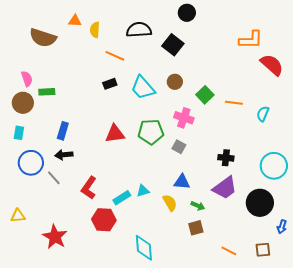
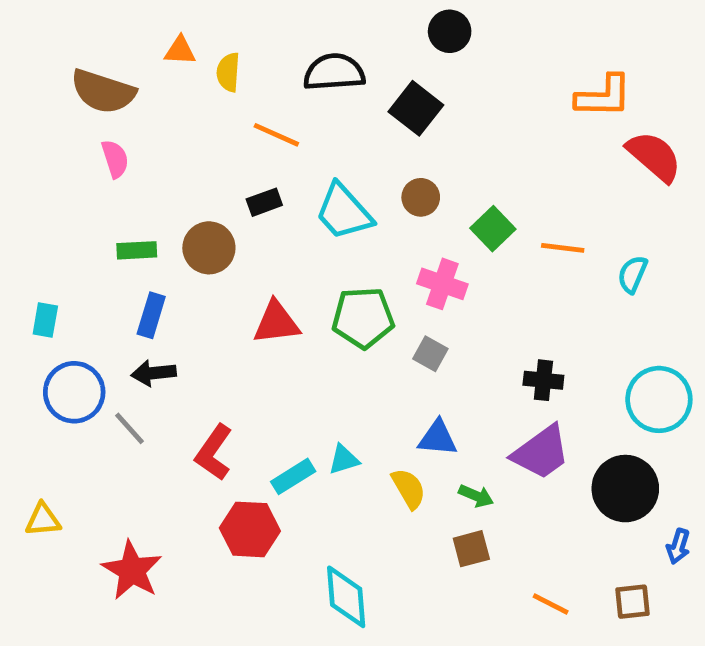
pink semicircle: (27, 79) -> (115, 159), moved
green rectangle: (47, 92) -> (137, 250), moved
brown circle: (23, 103) -> (209, 248), moved

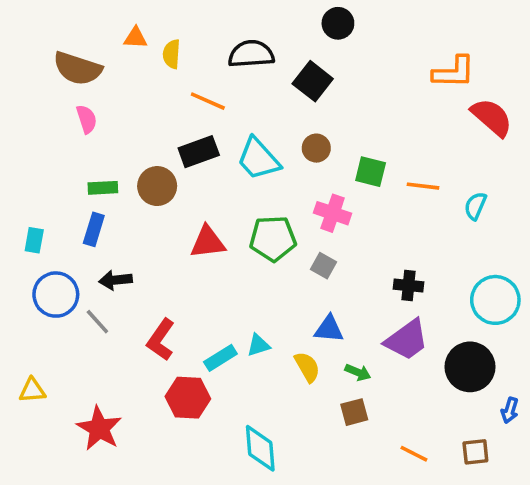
black rectangle: (264, 202) -> (199, 152), size x1.5
green square: (493, 229) -> (371, 172), turned -32
blue rectangle: (151, 315) -> (94, 229), moved

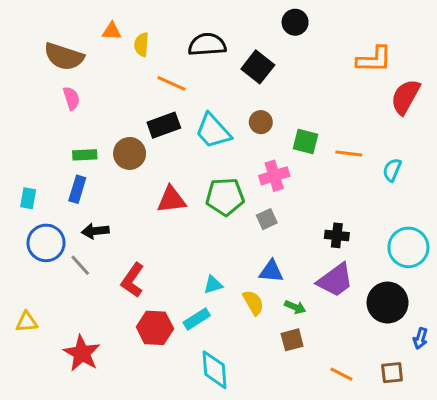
black circle: (338, 23) -> (295, 22), moved
red semicircle: (492, 117) -> (405, 97), turned -102
pink cross: (333, 213) -> (274, 176), turned -36
gray square: (324, 266) -> (267, 219), turned 36
cyan rectangle: (220, 358) -> (197, 319), moved

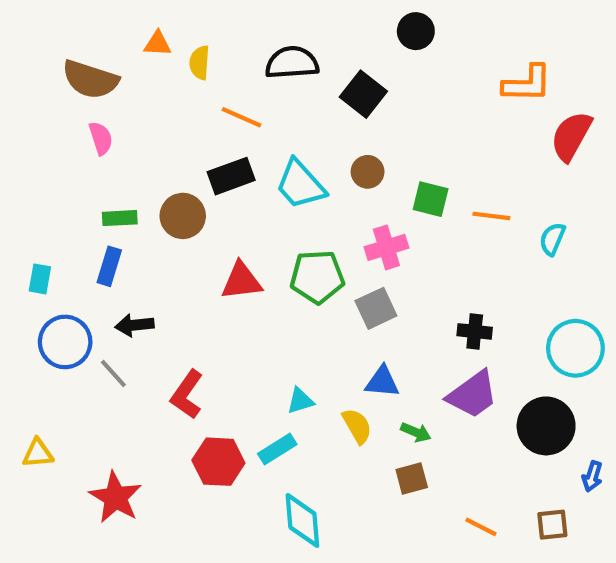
gray square: (267, 219) -> (376, 308), size x1.4

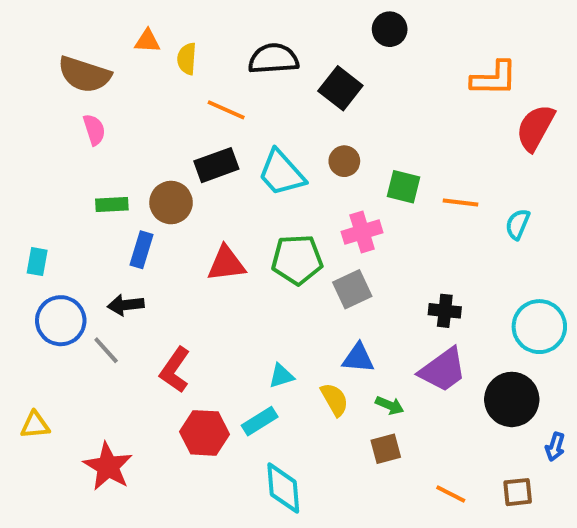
blue rectangle: (109, 266) -> (141, 250), moved

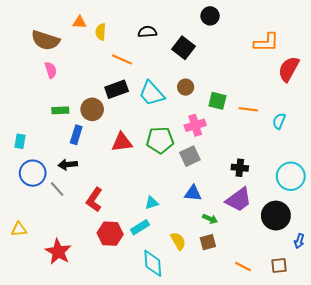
black semicircle: (273, 59) -> (147, 32), size x0.7
yellow semicircle: (334, 399) -> (178, 241), moved

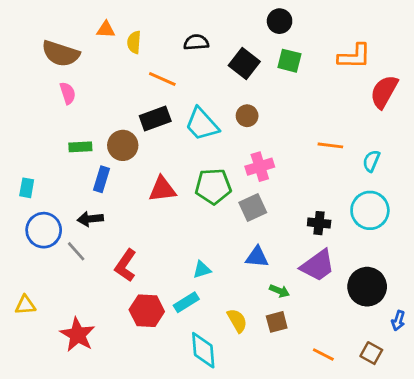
green square: (217, 101) -> (289, 61), moved
cyan circle: (291, 176) -> (370, 210), moved
brown square: (279, 265) -> (371, 353), turned 35

